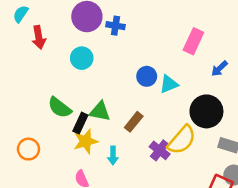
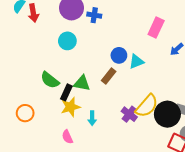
red arrow: (39, 37) -> (33, 13), moved
black circle: (206, 111) -> (167, 114), moved
brown rectangle: (134, 122) -> (109, 76), moved

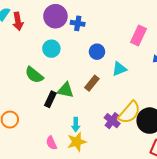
blue circle: (119, 55) -> (97, 52), moved
green semicircle: (50, 80) -> (34, 75), moved
yellow star: (70, 107) -> (77, 142), moved

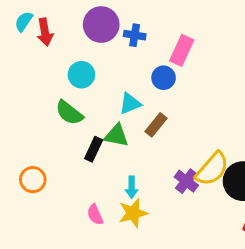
pink rectangle: (139, 35) -> (182, 50), moved
cyan circle: (51, 49) -> (81, 75), moved
cyan triangle: (119, 69) -> (130, 104), moved

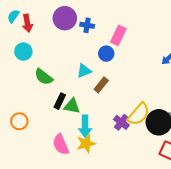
cyan circle: (81, 75) -> (23, 52), moved
green triangle: (116, 136) -> (72, 106), moved
cyan arrow: (132, 187) -> (85, 126), size x1.5
pink semicircle: (95, 215) -> (61, 145), size x1.5

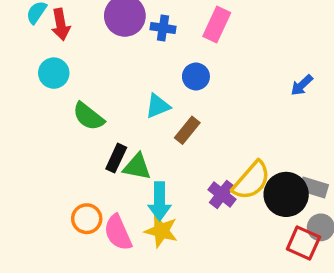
pink rectangle: (118, 35) -> (217, 25), moved
orange circle: (19, 121) -> (87, 219), moved
yellow star: (86, 144) -> (161, 231), turned 30

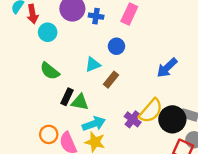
cyan circle: (54, 73) -> (48, 32), moved
blue arrow: (302, 85) -> (167, 68), moved, size x1.5
cyan arrow: (160, 201) -> (94, 124), turned -110

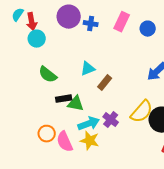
cyan circle: (48, 32) -> (37, 39), moved
blue circle: (116, 46) -> (148, 29), moved
black rectangle: (67, 97) -> (64, 99), turned 56
purple cross: (133, 119) -> (111, 120), moved

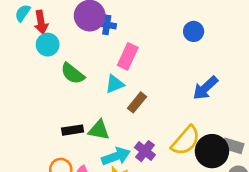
pink rectangle: (122, 22) -> (128, 56), moved
blue cross: (91, 24) -> (107, 25), moved
green semicircle: (48, 75) -> (73, 74), moved
black rectangle: (64, 99) -> (73, 130), moved

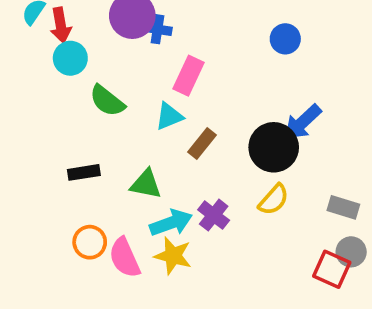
black rectangle: (73, 130) -> (84, 172), moved
yellow semicircle: (186, 141) -> (274, 200), size x0.7
black circle: (212, 151) -> (274, 147), moved

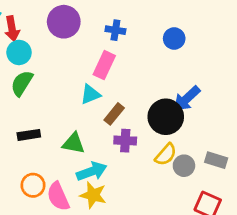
blue cross: (157, 29) -> (115, 30), moved
green semicircle: (107, 101) -> (22, 83), moved, turned 84
purple cross: (214, 215) -> (125, 141), moved, turned -35
gray circle: (351, 252) -> (184, 166), moved

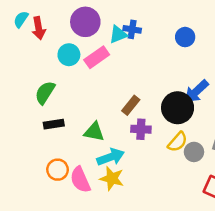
cyan circle: (19, 52) -> (69, 55), moved
pink rectangle: (104, 65) -> (97, 57), moved, turned 30
green semicircle: (22, 83) -> (45, 93), moved
cyan triangle: (90, 94) -> (118, 34), moved

